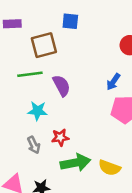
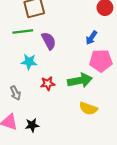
gray arrow: (34, 145) -> (15, 93), moved
green arrow: (75, 163) -> (80, 80), moved

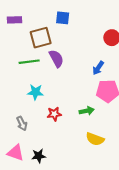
purple semicircle: (49, 41) -> (56, 59), moved
green arrow: (80, 80) -> (87, 111), size x0.6

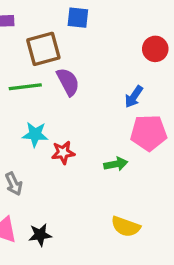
red star: (54, 114) -> (63, 153), moved
yellow semicircle: (95, 139) -> (126, 227), moved

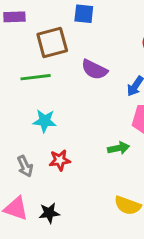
purple semicircle: (68, 82) -> (94, 70), moved, turned 144
red star: (63, 153) -> (60, 160), moved

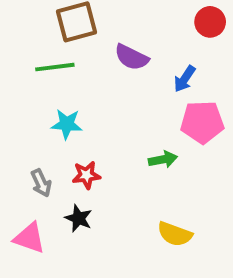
black star: (49, 213) -> (78, 218), moved, turned 30

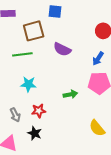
blue arrow: (185, 79) -> (98, 59), moved
green arrow: (163, 159) -> (70, 94), moved
yellow semicircle: (175, 234) -> (97, 128), moved, turned 30

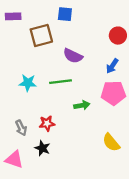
green line: (22, 54) -> (60, 82), moved
cyan star: (28, 84) -> (28, 83), moved

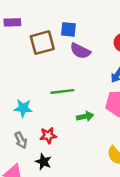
blue square: (65, 14) -> (68, 29), moved
purple semicircle: (73, 56) -> (80, 51), moved
cyan star: (28, 83) -> (23, 108), moved

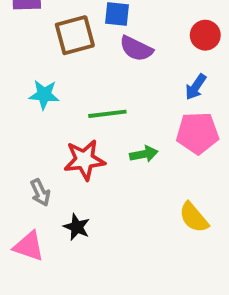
cyan star: (23, 108) -> (44, 95), moved
red star: (48, 135) -> (84, 160), moved, size x1.5

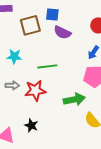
green arrow: (144, 154) -> (74, 99), moved, size x1.5
gray arrow: (40, 192) -> (12, 85), moved, turned -64

